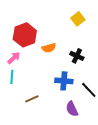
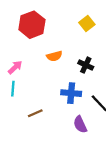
red hexagon: (25, 35) -> (32, 25), moved

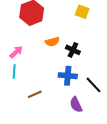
yellow square: (87, 24) -> (82, 12), turned -32
black cross: (86, 65) -> (73, 50), moved

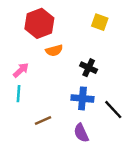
orange semicircle: (52, 42) -> (54, 50), moved
purple semicircle: (76, 105) -> (81, 133), moved

